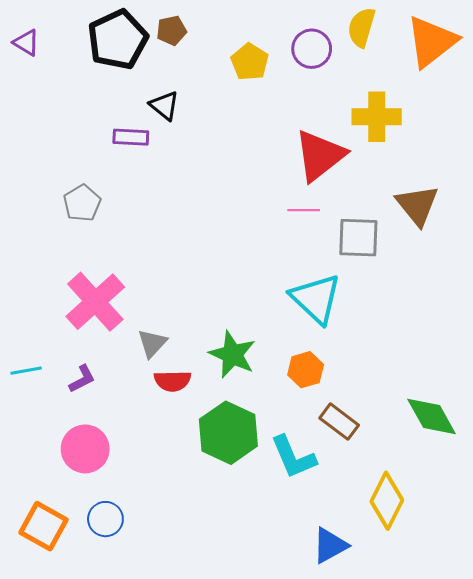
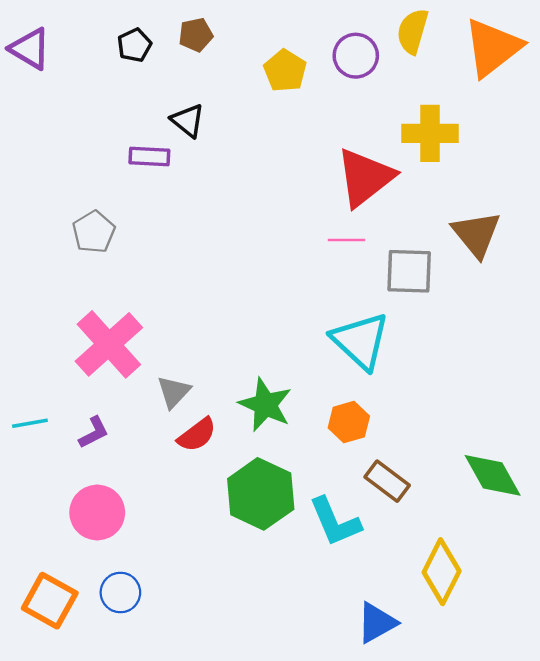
black pentagon: (118, 40) -> (134, 45), size x0.5
purple triangle: (26, 43) -> (30, 49), size x1.4
red semicircle: (173, 381) -> (197, 435), turned -36

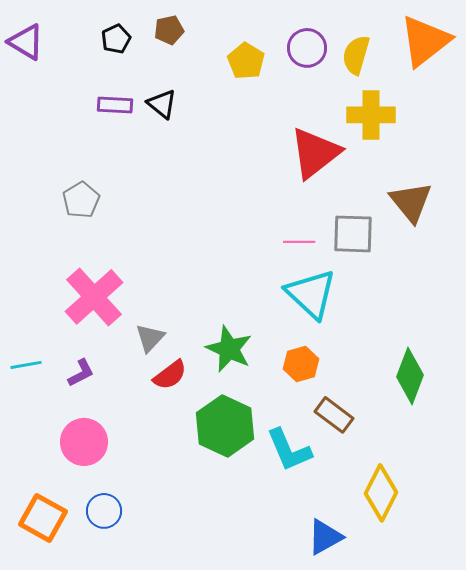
yellow semicircle: (413, 31) -> (356, 55), moved
purple rectangle: (149, 157) -> (115, 105), moved
pink line: (347, 240) -> (299, 242), moved
green diamond: (493, 475) -> (410, 376), moved, turned 50

